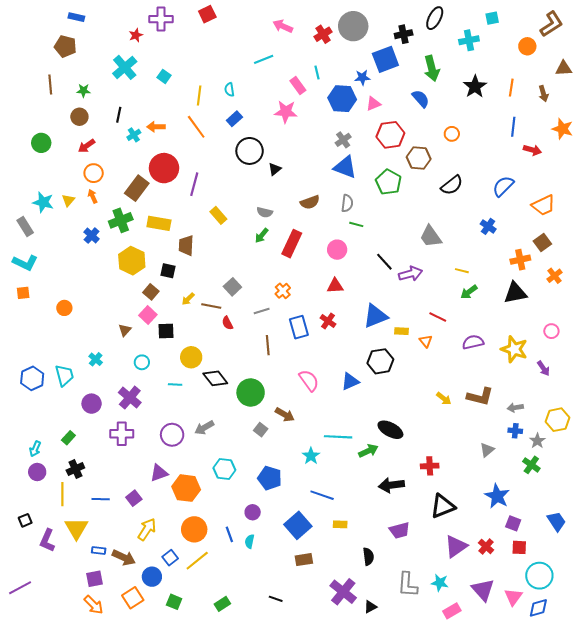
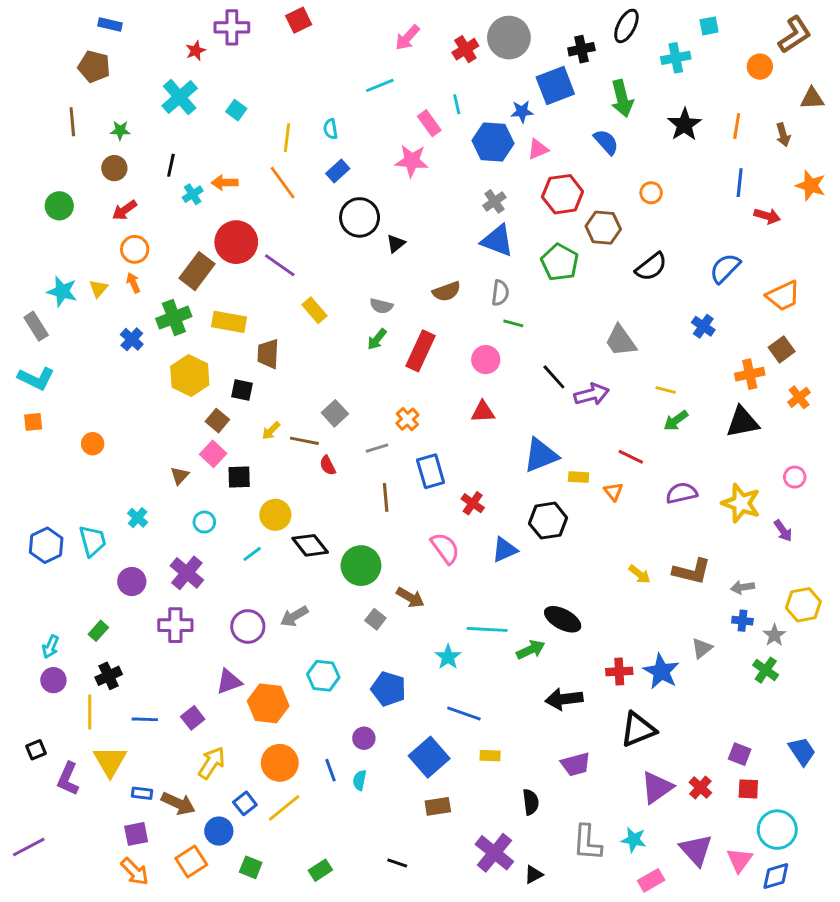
pink arrow: (283, 26) -> (407, 38), turned -72
purple line: (194, 184) -> (280, 265), turned -70
red cross: (328, 321) -> (473, 503), moved
cyan line: (175, 384) -> (252, 554), turned -40
blue star: (497, 496) -> (661, 671), moved

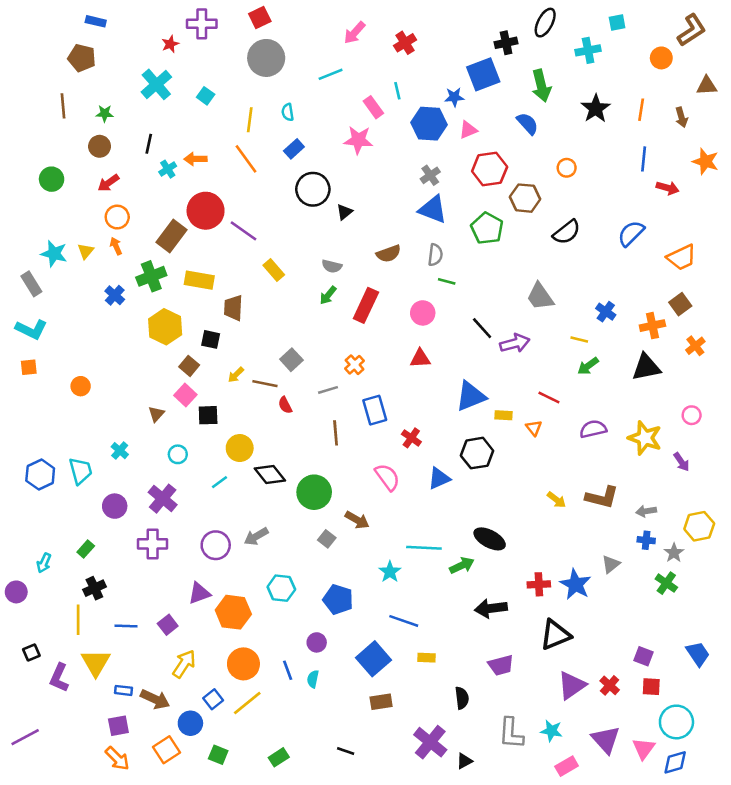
gray circle: (509, 38) -> (266, 58), moved
blue cross: (703, 326) -> (606, 312), moved
purple circle: (53, 680) -> (16, 592), moved

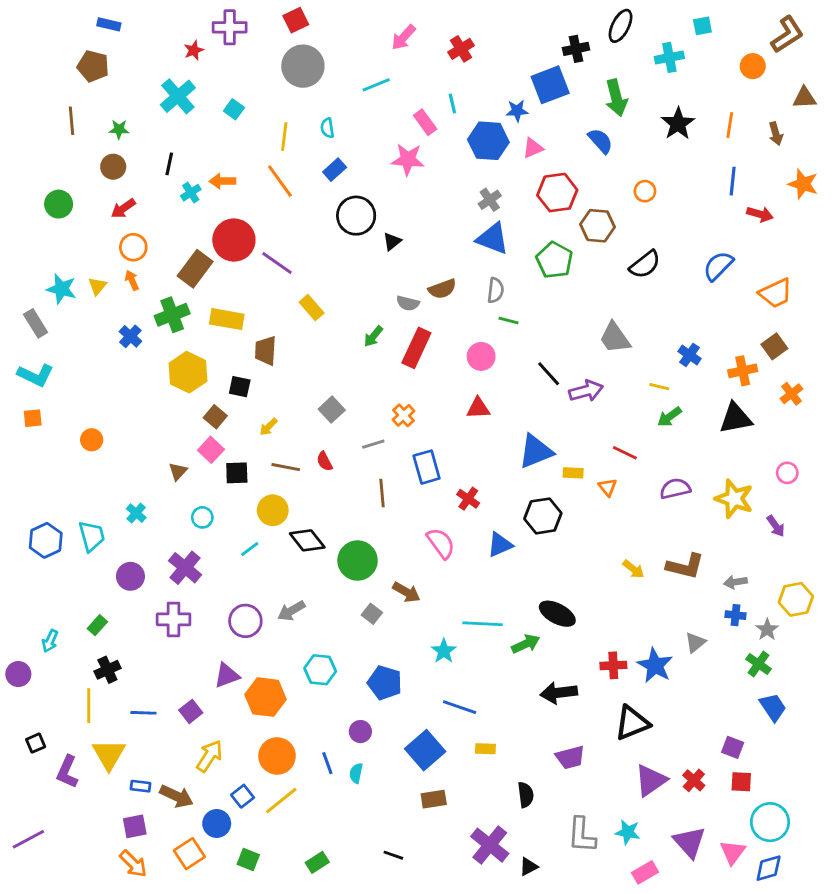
gray semicircle: (332, 266) -> (408, 303), moved
brown line: (265, 384) -> (286, 467), moved
blue trapezoid: (698, 654) -> (773, 707), moved

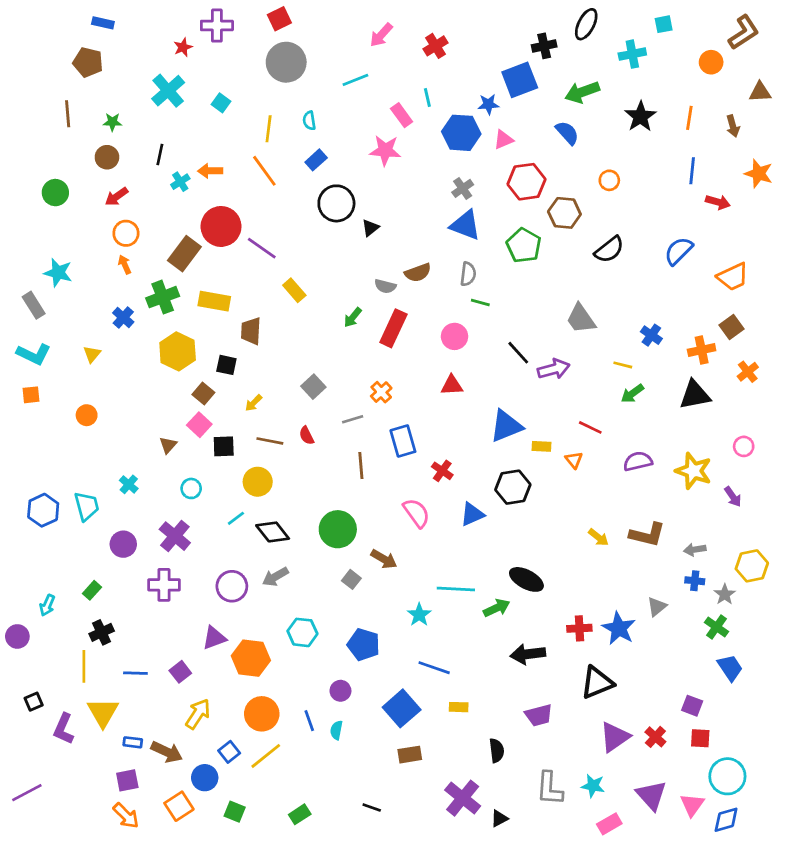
green arrow: (616, 98) -> (582, 92), turned 84
yellow triangle: (97, 286) -> (92, 354), moved
black diamond: (307, 540) -> (273, 532), moved

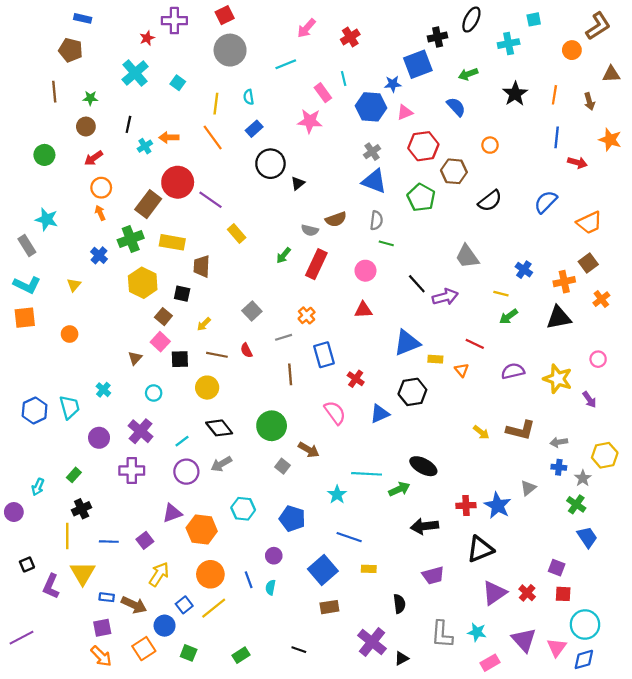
green arrow: (582, 92) -> (468, 74), size x0.7
orange square: (31, 395) -> (25, 318), size x1.5
cyan line: (236, 518) -> (182, 441), moved

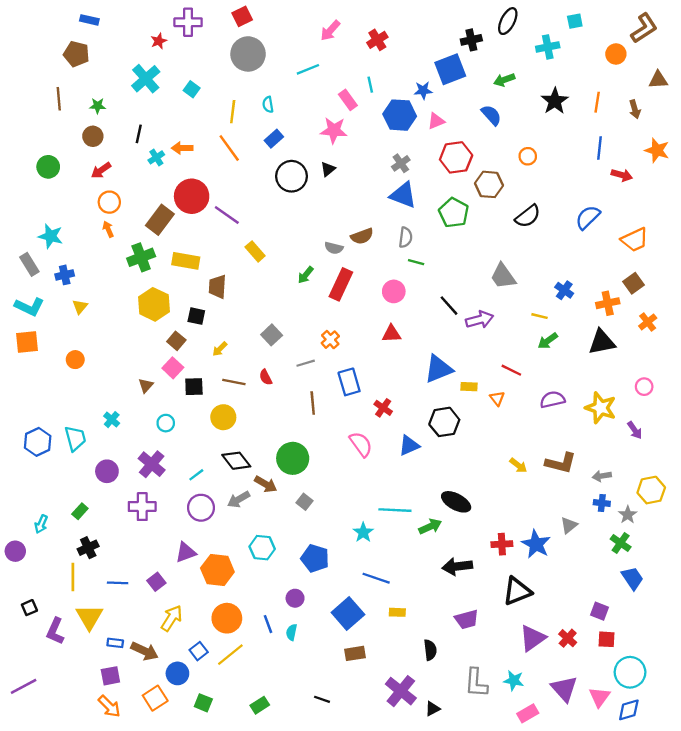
black triangle: (298, 183) -> (328, 169), moved
blue cross: (99, 255) -> (65, 275), moved, turned 35
brown arrow: (309, 450) -> (266, 484), moved

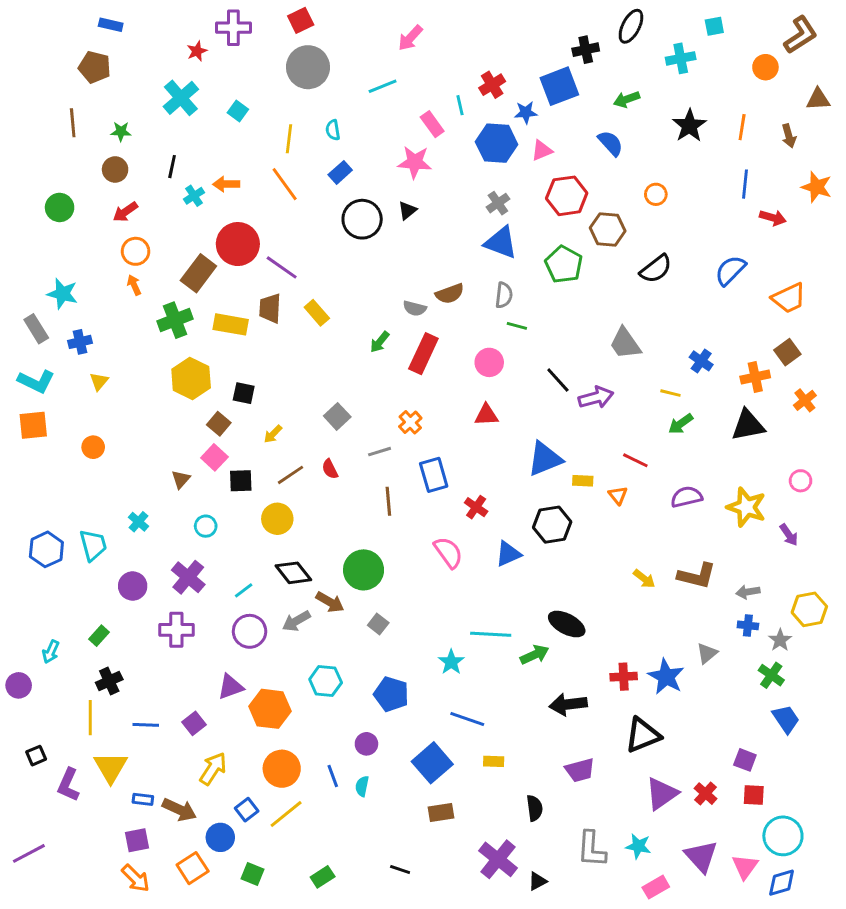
red cross: (377, 40) -> (492, 85), moved
brown trapezoid: (217, 287) -> (270, 308), moved
brown line: (234, 382) -> (290, 475), turned -45

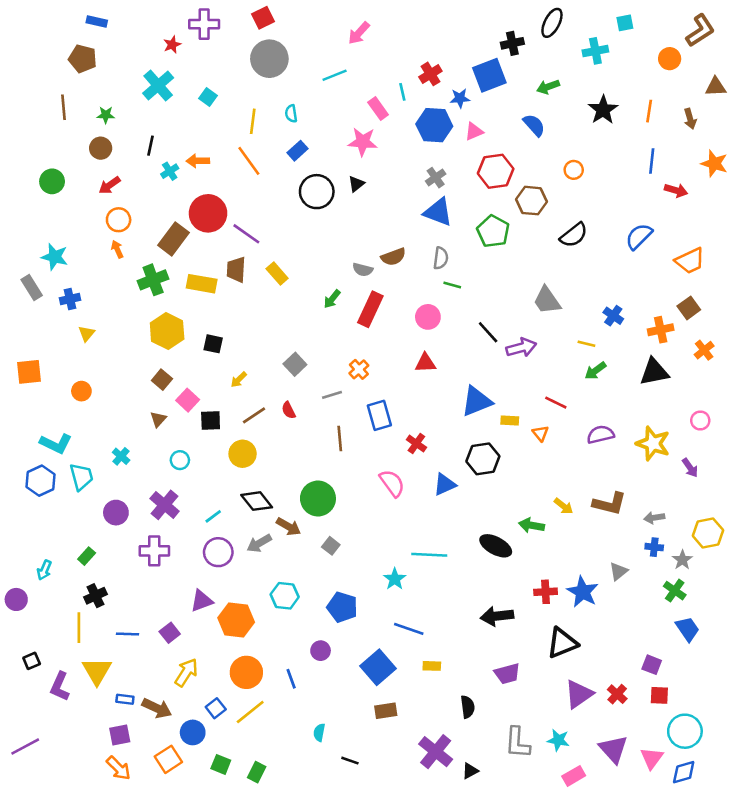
cyan L-shape: (36, 381) -> (56, 444), moved
brown square: (219, 424) -> (162, 380), moved
green arrow: (535, 655) -> (531, 525), moved, turned -145
cyan semicircle: (362, 786) -> (319, 732), moved
green rectangle: (323, 877) -> (257, 772), moved, turned -30

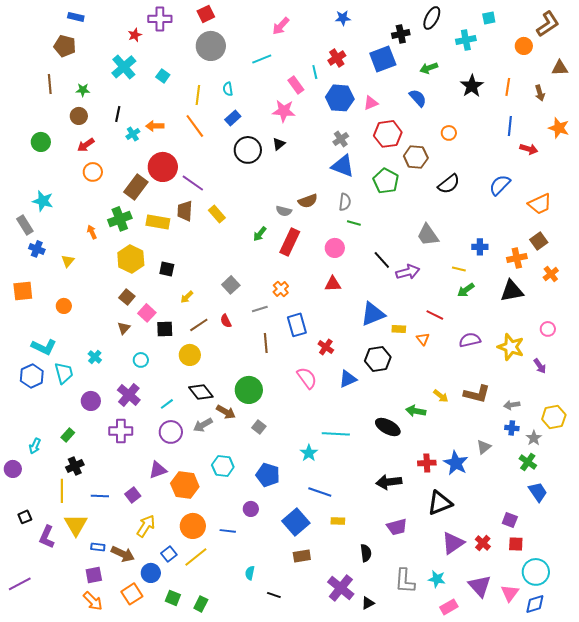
blue star: (460, 98) -> (343, 18), moved
orange arrow: (117, 249) -> (92, 232), moved
blue cross: (70, 299) -> (37, 249), moved, turned 35
blue cross: (613, 316) -> (480, 247), turned -35
blue line: (291, 679) -> (228, 531), turned -63

